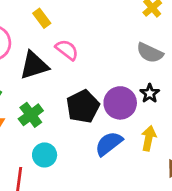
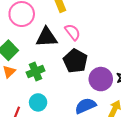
black pentagon: (83, 106) -> (75, 61), moved, turned -30

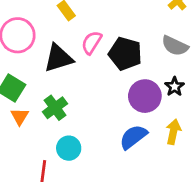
pink semicircle: (73, 32) -> (92, 43), turned -96
black pentagon: (75, 61) -> (125, 54), moved

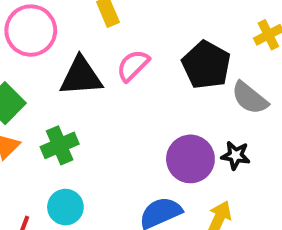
black pentagon: (125, 54) -> (206, 65), moved
black star: (175, 87) -> (236, 155), turned 30

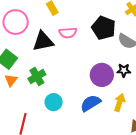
pink semicircle: (133, 66) -> (68, 33), turned -132
cyan circle: (65, 207) -> (54, 102), moved

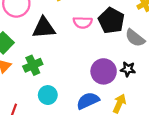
pink semicircle: (68, 33) -> (83, 22), moved

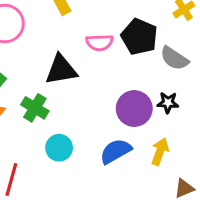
black triangle: (44, 28) -> (61, 70), moved
green cross: (33, 65) -> (35, 108), turned -30

